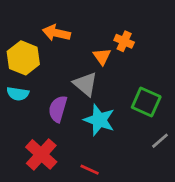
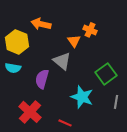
green square: (146, 102) -> (106, 74), turned 30
cyan star: (99, 120) -> (82, 97), moved
gray line: (160, 141) -> (116, 102), turned -40

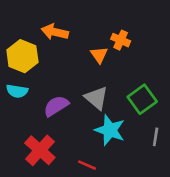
gray triangle: (62, 61) -> (96, 98), moved
purple semicircle: (42, 79) -> (56, 106), turned 42

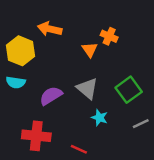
cyan star: (110, 130) -> (99, 118), size x0.6
gray line: (156, 137) -> (141, 124), turned 56
red cross: (40, 150) -> (36, 136), turned -36

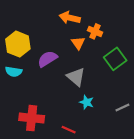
orange arrow: (50, 29) -> (70, 18), moved
green square: (129, 90) -> (115, 59), moved
purple semicircle: (51, 96) -> (47, 59), moved

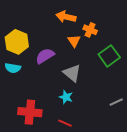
cyan star: (87, 102) -> (66, 97), moved

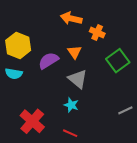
orange triangle: (74, 41) -> (74, 52), moved
red cross: (30, 112) -> (32, 121), turned 35

